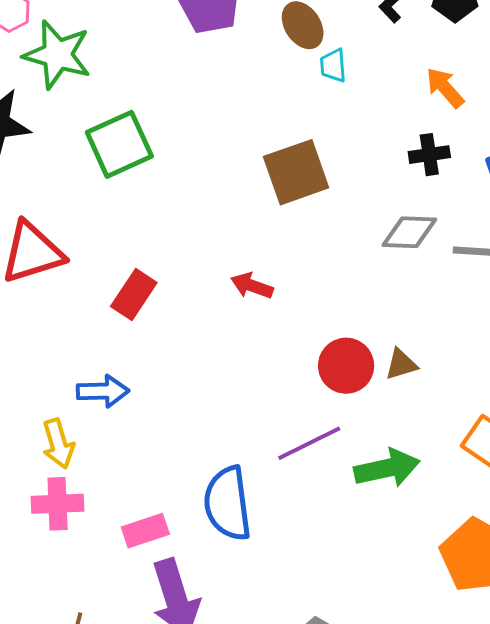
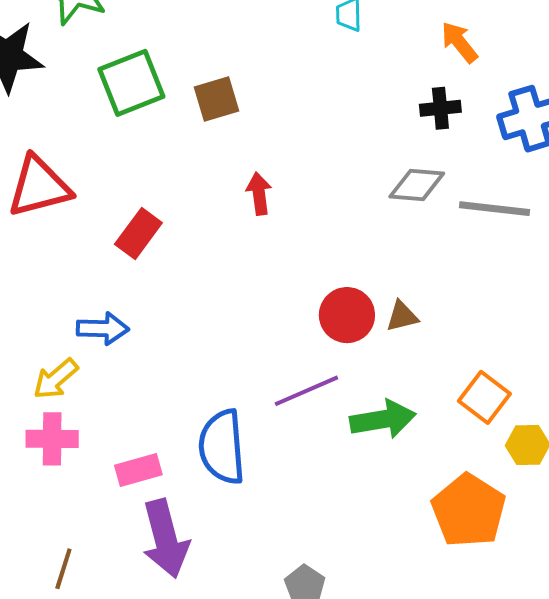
brown square: (296, 172) -> (217, 99), moved, size x0.7
red arrow: (252, 286) -> (259, 194), moved, turned 60
yellow arrow: (58, 444) -> (56, 379), turned 63

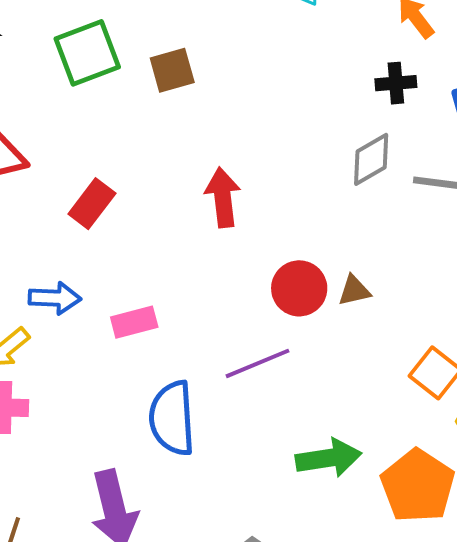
gray diamond: (417, 185) -> (371, 159), turned -36
red arrow: (259, 194) -> (223, 197), moved, size x1.4
green arrow: (383, 419) -> (329, 458), moved
pink rectangle: (138, 470) -> (134, 322), moved

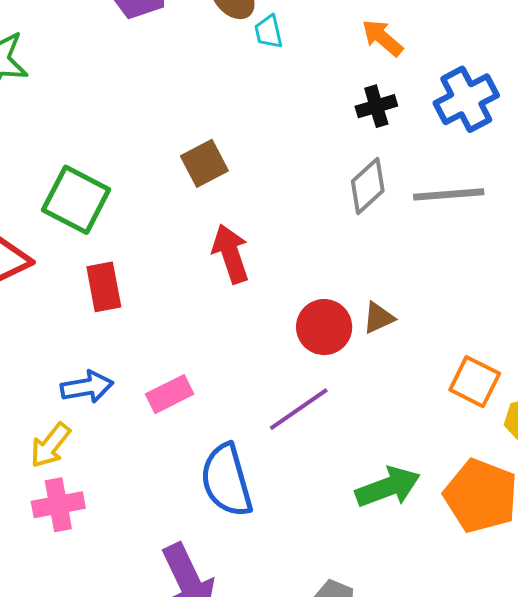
green square: (87, 53) -> (76, 200), moved, turned -30
brown square: (172, 70) -> (204, 163), moved
red rectangle: (92, 204) -> (104, 287), turned -36

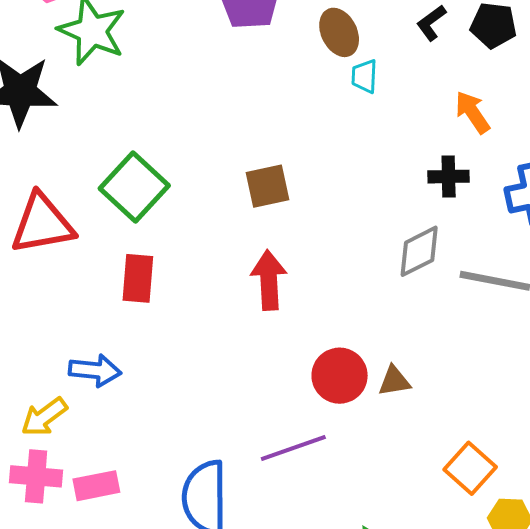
pink rectangle: (170, 394) -> (96, 486), moved

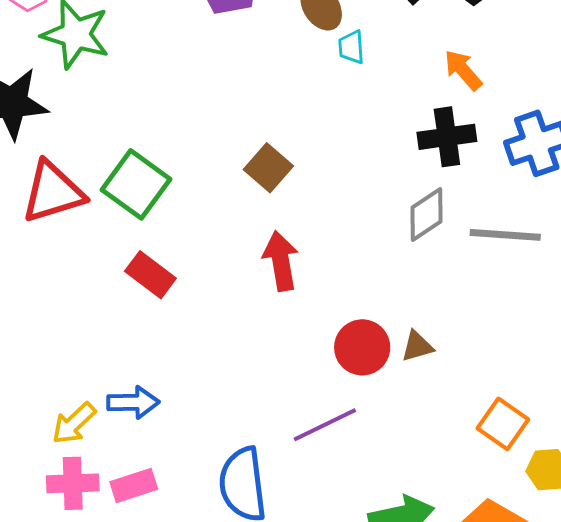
black cross: (449, 177) -> (447, 137), size x1.4
brown square: (268, 186) -> (268, 168), turned -30
red triangle: (42, 224) -> (53, 192), moved
red rectangle: (138, 278) -> (150, 275), turned -51
blue arrow: (95, 370) -> (133, 402), moved

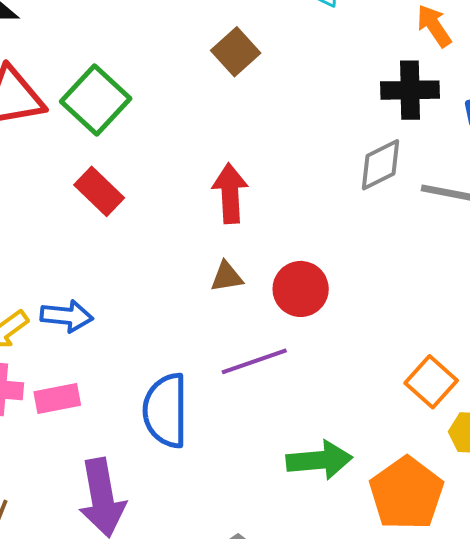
brown square: (268, 168) -> (236, 52), moved
brown triangle: (417, 346) -> (227, 277), moved

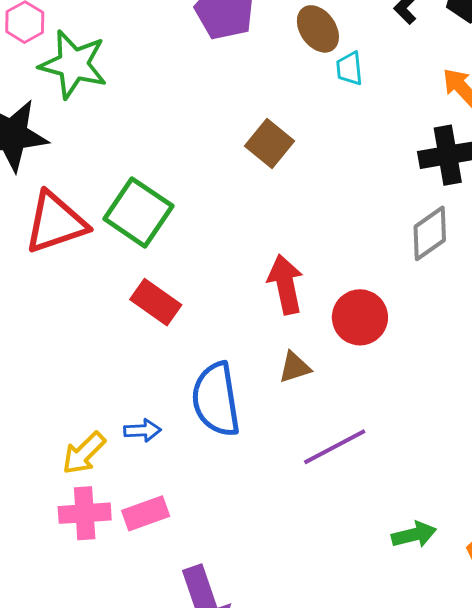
red circle: (301, 289) -> (360, 317), moved
blue arrow: (67, 316) -> (142, 430), size x0.7
blue semicircle: (166, 411) -> (216, 399), moved
green arrow: (319, 460) -> (414, 535), size x0.7

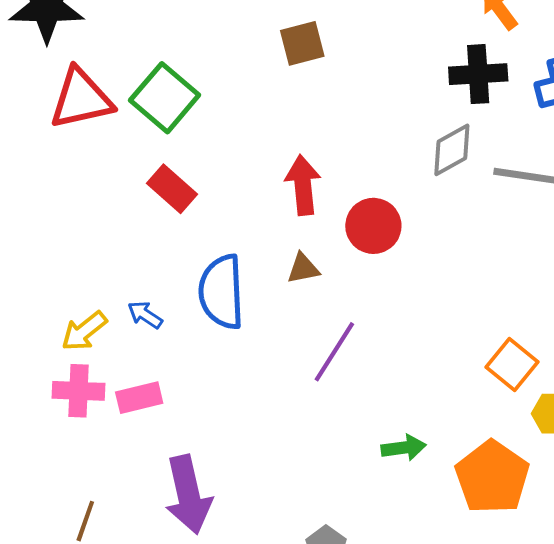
brown square: (269, 144) -> (302, 43), turned 30
blue arrow: (142, 430) -> (145, 315), turned -150
purple line: (335, 447) -> (334, 352), turned -36

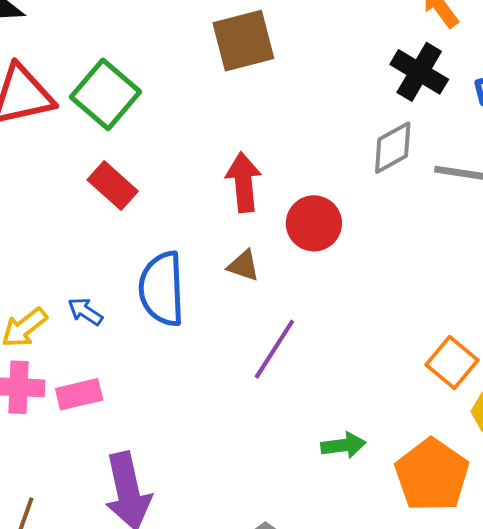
brown square: (302, 43) -> (243, 41), size x1.4
black cross: (478, 74) -> (419, 72), turned 34
brown triangle: (303, 268) -> (243, 266), turned 30

